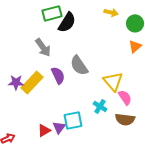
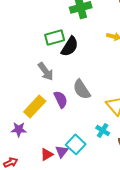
purple star: (16, 82) -> (19, 129), moved
cyan square: (73, 120) -> (76, 144), turned -36

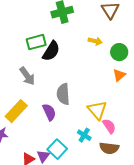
gray semicircle: (82, 89) -> (63, 94), turned 30
purple semicircle: (61, 99) -> (49, 112), moved

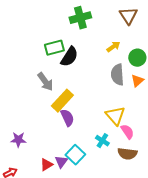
yellow arrow: (95, 41) -> (113, 47), turned -48
gray semicircle: (63, 94) -> (117, 75), moved
yellow rectangle: (16, 111) -> (62, 101), moved

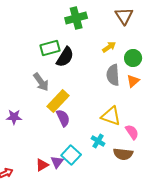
yellow triangle: (115, 116) -> (111, 116), turned -30
pink semicircle: (127, 132) -> (132, 132), moved
purple star: (18, 140) -> (14, 117), moved

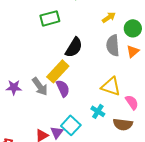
black semicircle: (65, 57) -> (74, 47), moved
gray arrow: (41, 82) -> (40, 86), moved

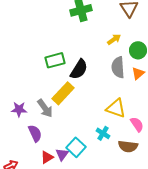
green rectangle: (50, 18) -> (55, 60), moved
purple semicircle: (63, 88) -> (35, 133), moved

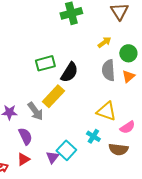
pink semicircle: (137, 124) -> (127, 127), turned 91
red triangle: (47, 157) -> (23, 159), moved

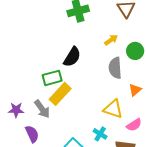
green rectangle: (45, 63) -> (52, 78), moved
black semicircle: (69, 72) -> (72, 57), moved
orange triangle: (128, 76) -> (135, 90), moved

